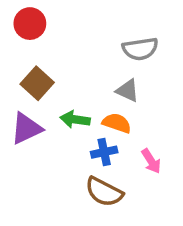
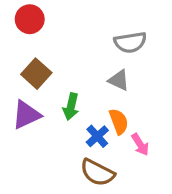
green arrow: (75, 119) -> (71, 107), turned -85
orange semicircle: (117, 123) -> (119, 121), moved, turned 50
blue cross: (104, 152) -> (97, 136), turned -30

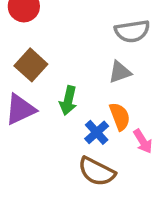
gray triangle: (119, 80) -> (120, 72), turned -45

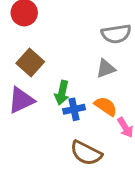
orange semicircle: (120, 116) -> (106, 106), turned -35
blue cross: (97, 132) -> (74, 109), moved, turned 30

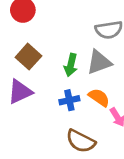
gray triangle: (106, 69) -> (99, 62), size x1.4
green arrow: (62, 93) -> (71, 65), moved

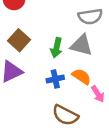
gray triangle: (99, 62) -> (82, 45), turned 35

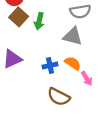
brown square: (19, 40) -> (19, 17), moved
green arrow: (57, 48) -> (39, 21), moved

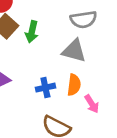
orange semicircle: (73, 63) -> (74, 85), turned 63

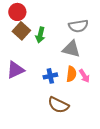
pink arrow: (92, 104) -> (84, 76), moved

